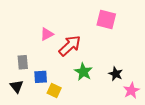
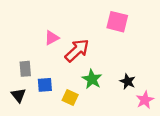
yellow square: (54, 91) -> (70, 98), moved

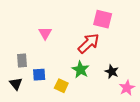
pink triangle: (52, 38) -> (45, 33), turned -32
red arrow: (77, 50) -> (89, 43), moved

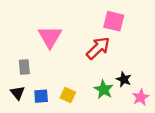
pink triangle: (45, 33) -> (50, 37), size x1.6
green star: (80, 70) -> (104, 89), moved
blue square: (39, 75) -> (41, 96), moved

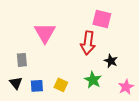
red arrow: (98, 48) -> (88, 43), turned 140
black star: (124, 79) -> (111, 61), moved

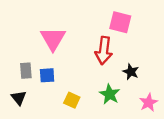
blue square: (37, 86) -> (47, 75), moved

